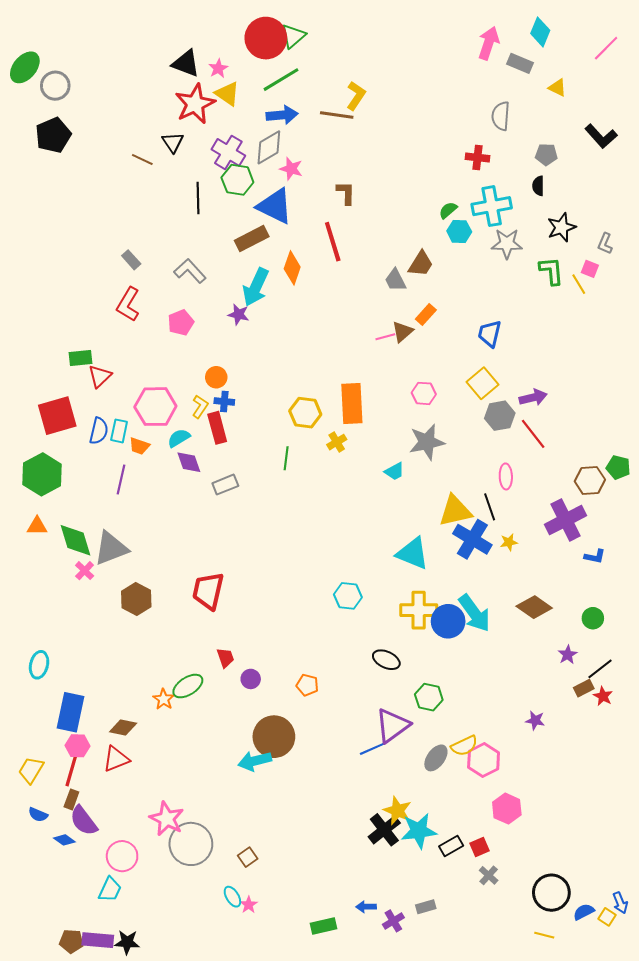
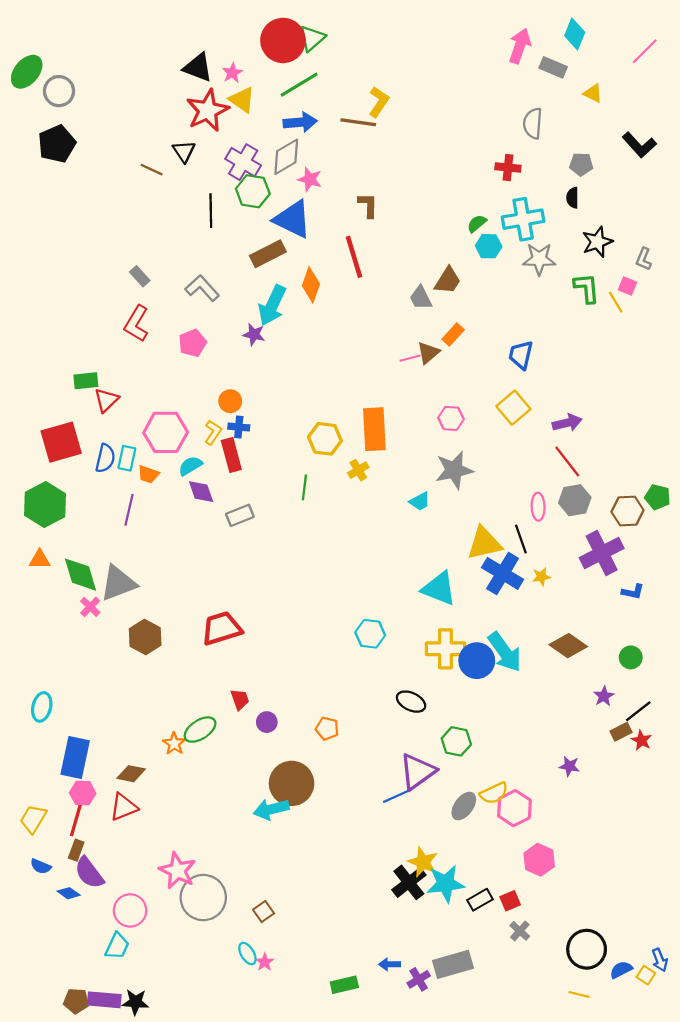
gray hexagon: (500, 416) -> (575, 500), moved
red trapezoid: (208, 591) -> (222, 628), turned 60
gray rectangle: (426, 907) -> (453, 964), size x1.8

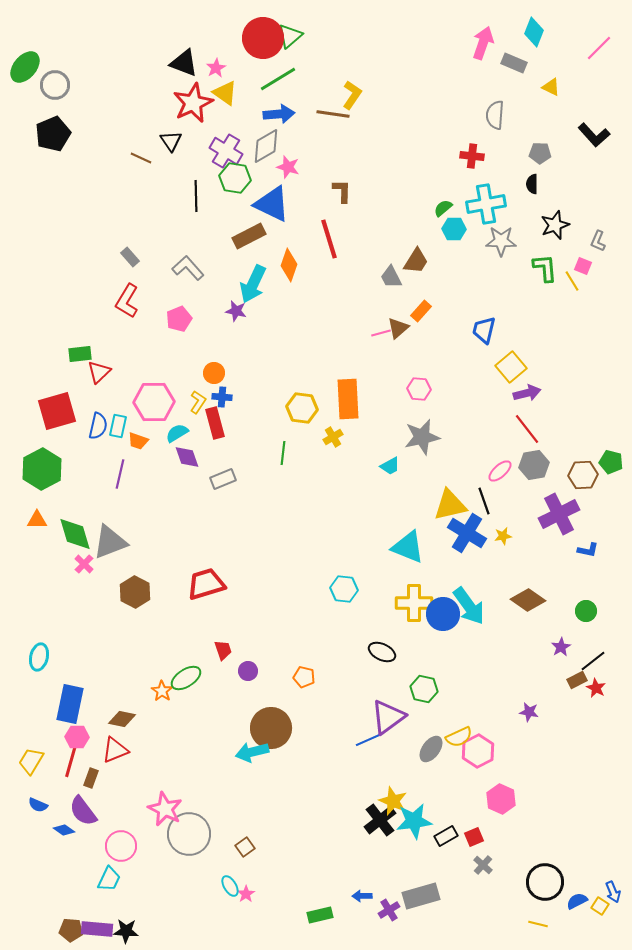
yellow square: (513, 408) -> (511, 367), moved
pink ellipse: (538, 507) -> (500, 471), turned 50
brown rectangle: (76, 850) -> (91, 778), moved

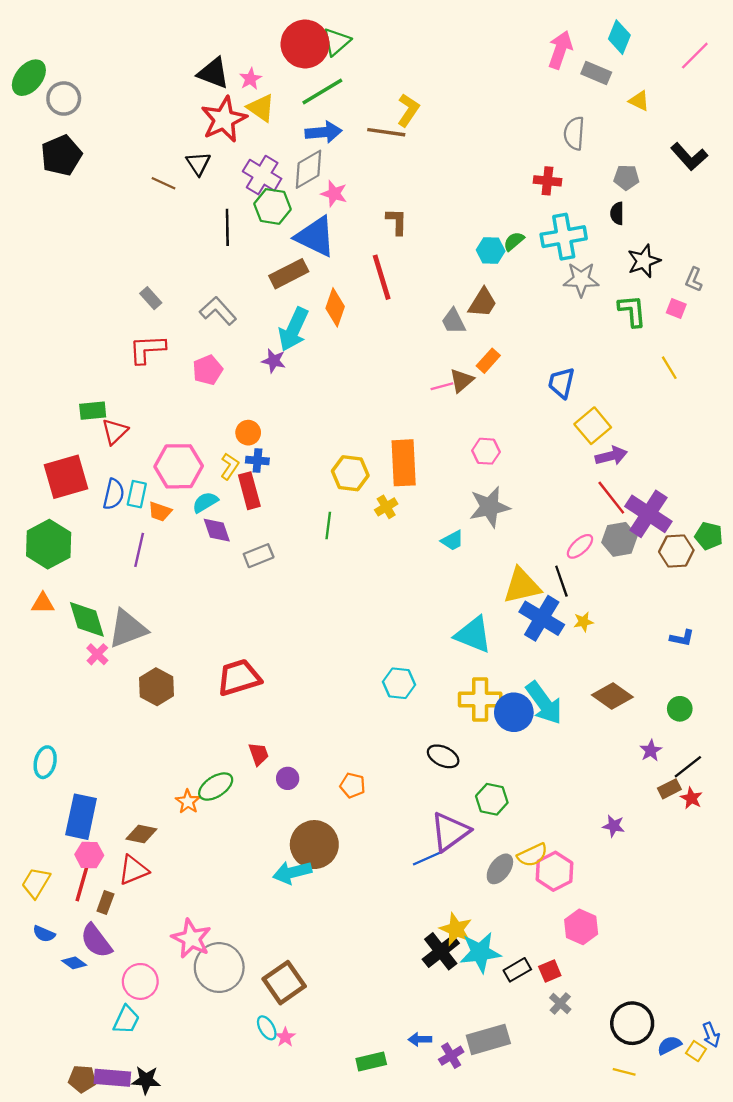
cyan hexagon: (454, 229) -> (491, 251), moved
yellow line: (572, 281) -> (669, 368), moved
red L-shape: (127, 301) -> (147, 349), turned 56
purple cross: (559, 514) -> (648, 514), moved, turned -30
brown square: (245, 847) -> (284, 983), size x1.8

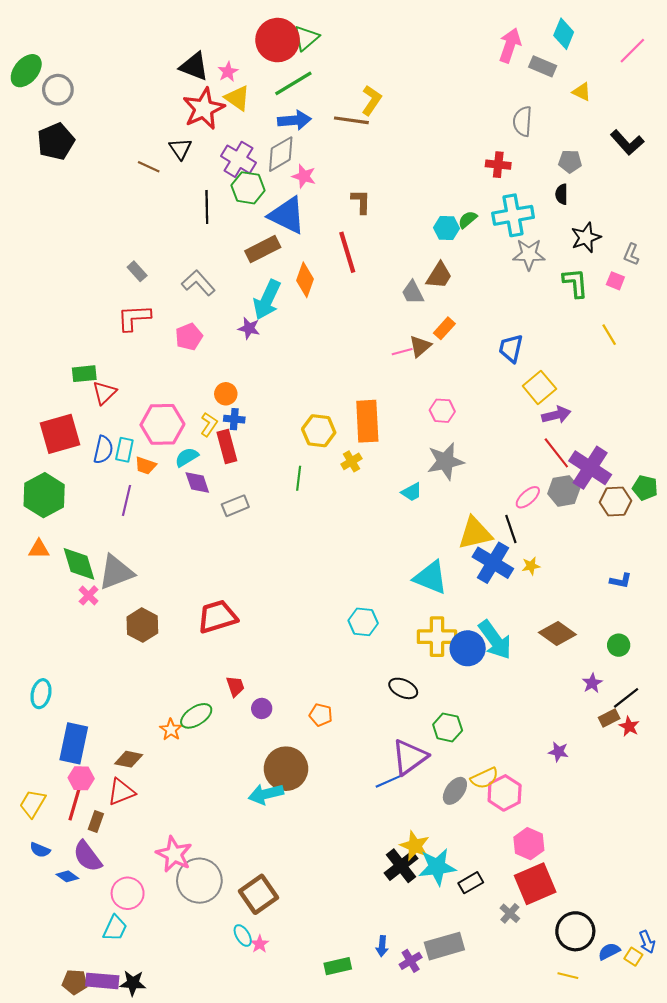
red square: (550, 971) -> (535, 884), moved, size x2.0
blue arrow: (420, 1039) -> (382, 946), turned -84

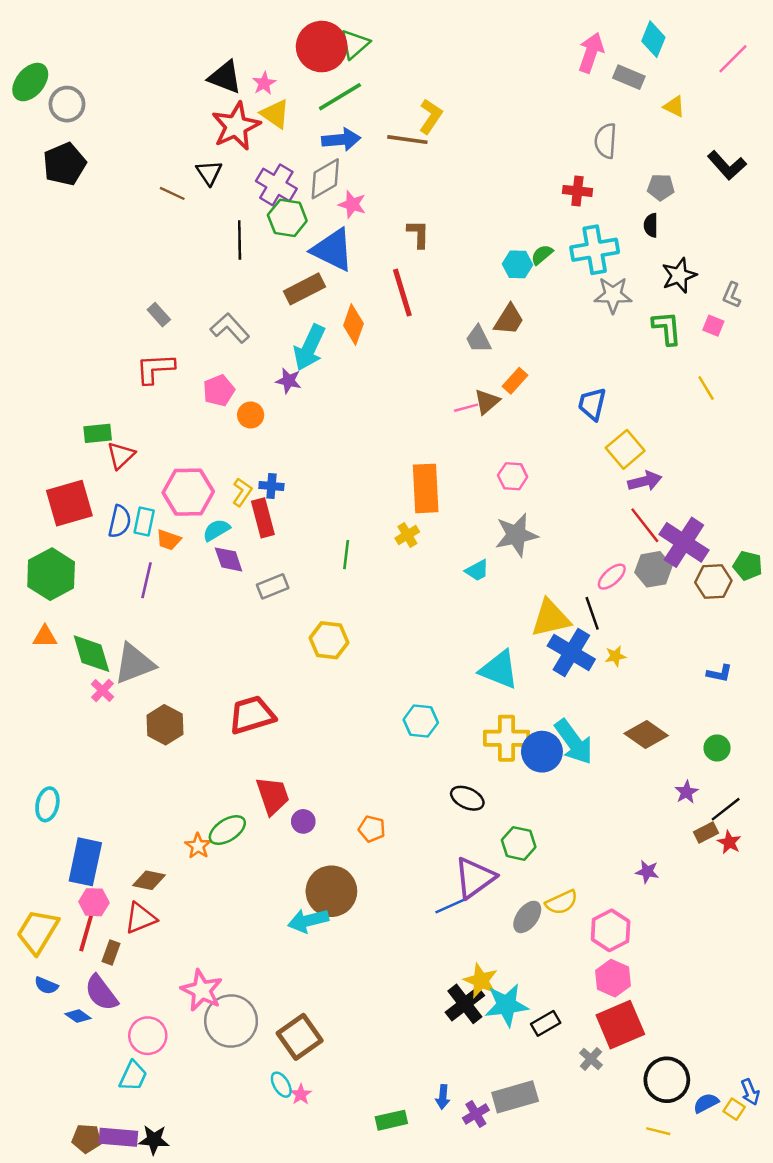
orange circle: (226, 394) -> (251, 415), moved
yellow hexagon: (319, 431) -> (329, 640), moved
red trapezoid: (235, 686) -> (273, 796), size x1.6
pink hexagon: (505, 793) -> (611, 930), moved
yellow trapezoid: (33, 804) -> (38, 932), size x1.4

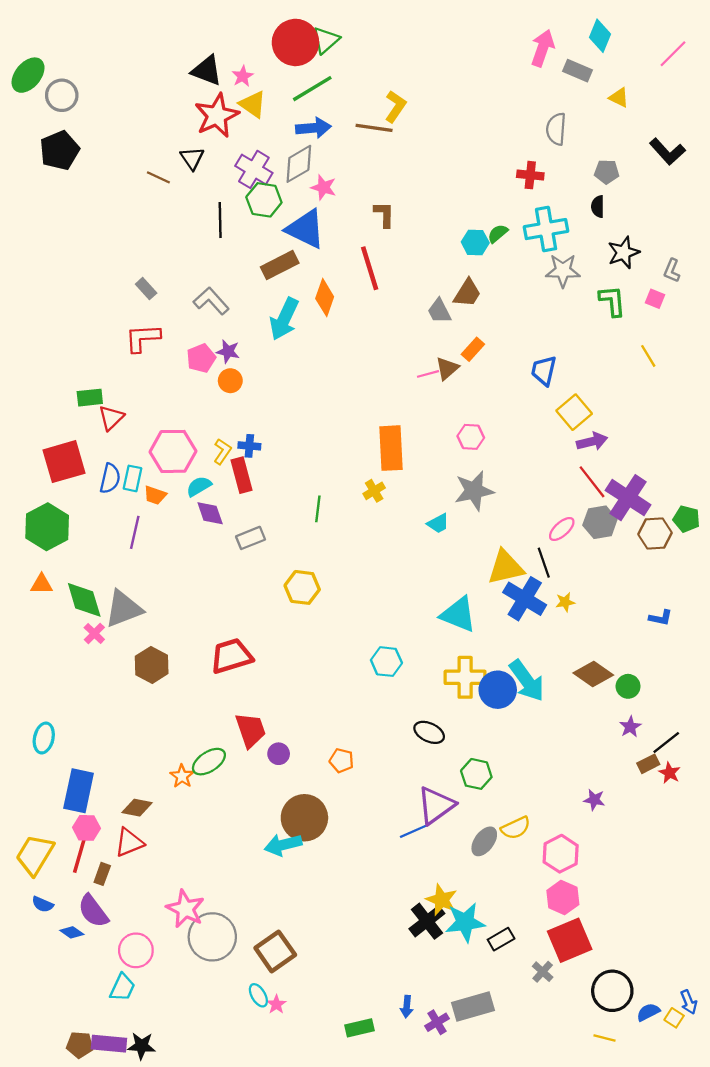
purple star: (289, 381) -> (228, 351), moved
green circle: (717, 748) -> (628, 686), moved

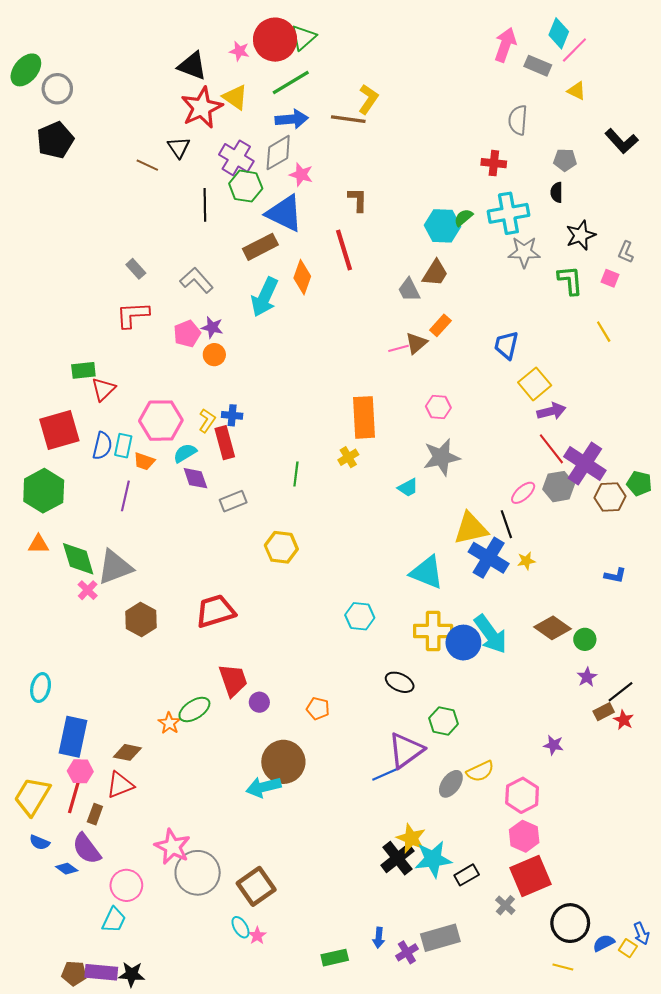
pink line: (673, 54) -> (574, 50), moved
pink star: (243, 76) -> (239, 51), moved, turned -30
cyan hexagon: (475, 242) -> (443, 226), size x1.4

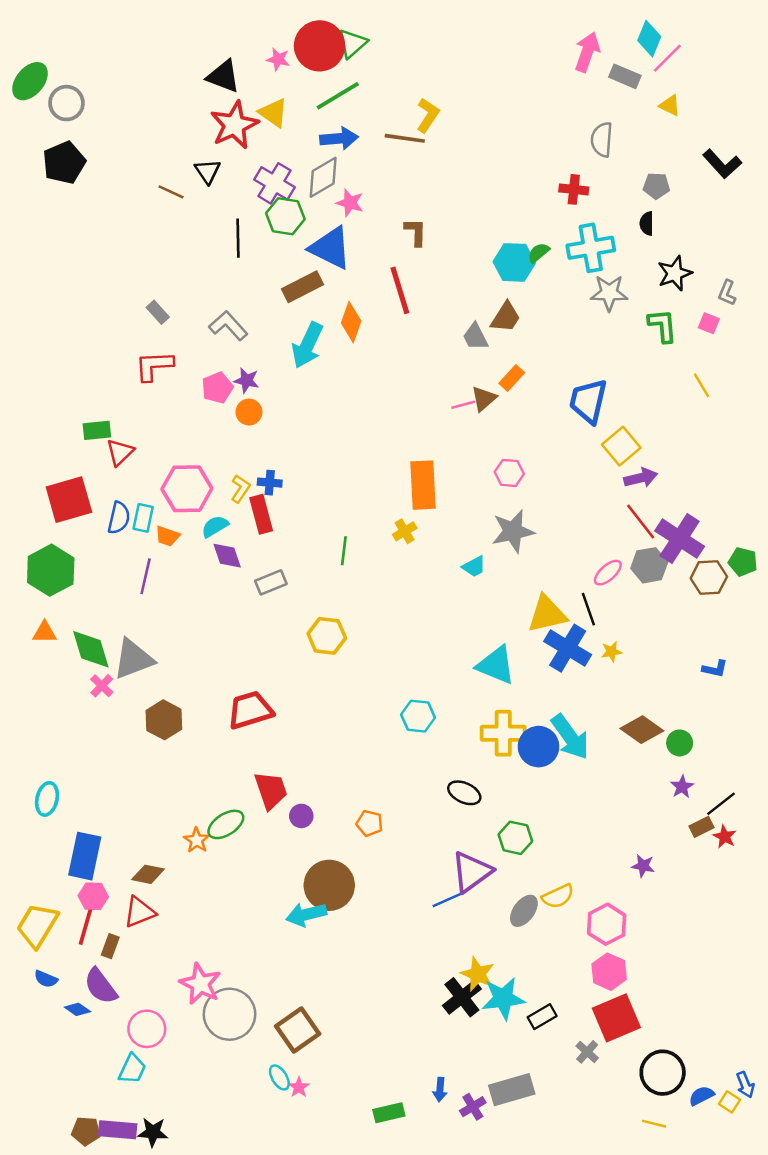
blue trapezoid: (506, 345) -> (588, 401), size x1.4

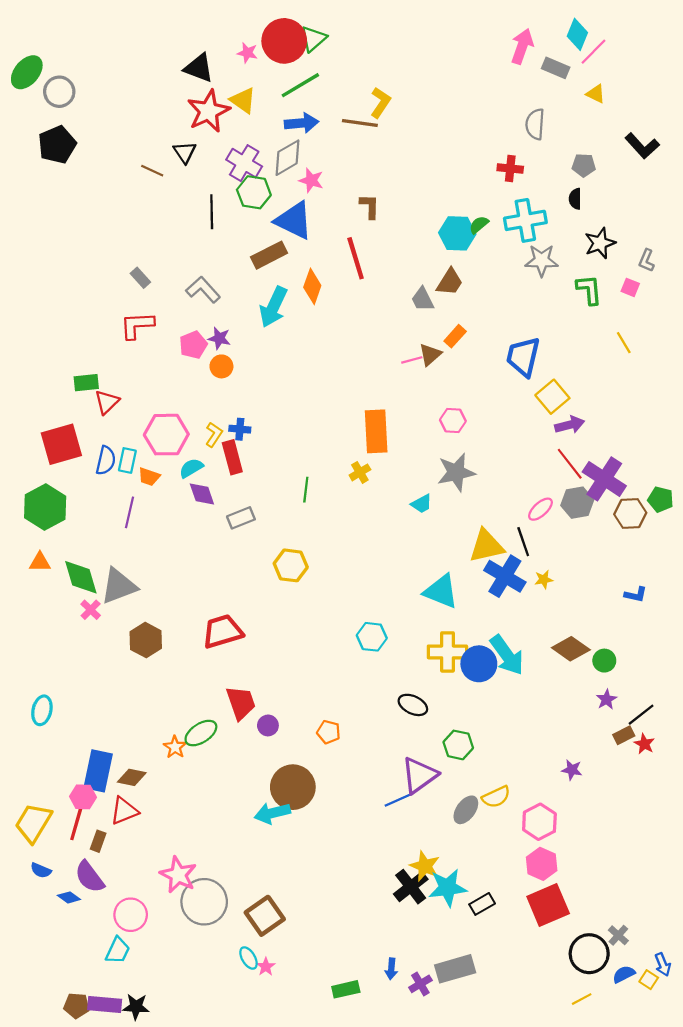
blue rectangle: (85, 856) -> (98, 771), moved
gray cross: (587, 1052) -> (618, 935), moved
yellow line: (654, 1124) -> (582, 999), turned -42

